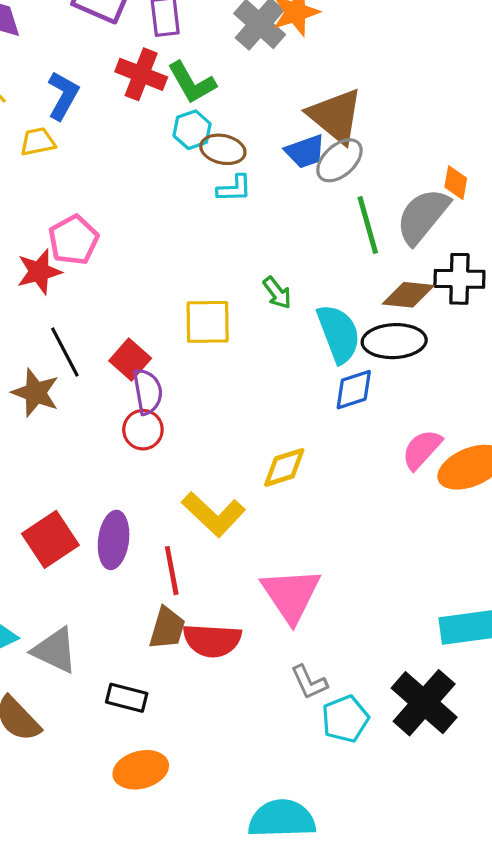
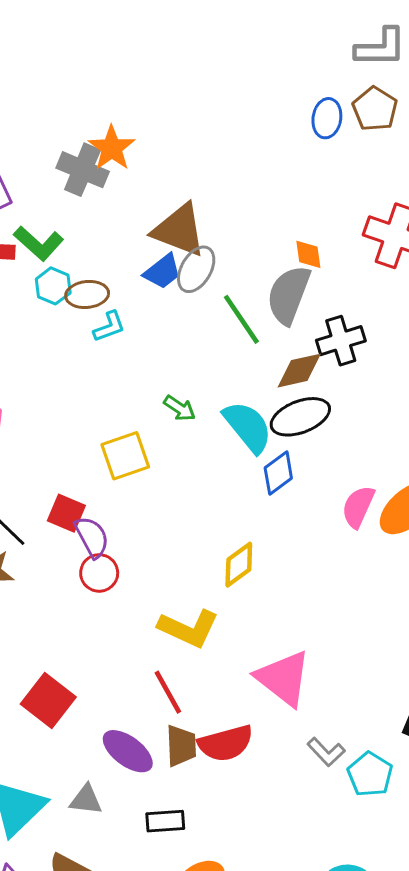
purple ellipse: (114, 540) -> (128, 751), moved, turned -42
gray triangle: (55, 650) -> (86, 800), size x0.7

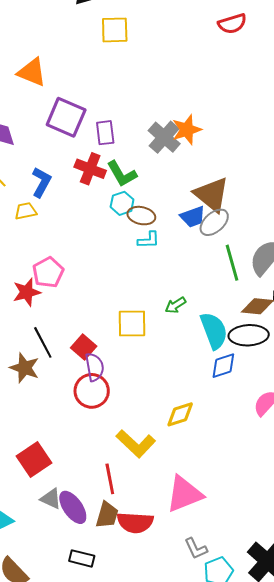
green arrow: (180, 408) -> (175, 305), turned 95
red circle: (99, 573) -> (92, 391), size x1.4
pink triangle: (283, 678) -> (184, 494), turned 42
gray triangle: (86, 800) -> (51, 499), moved

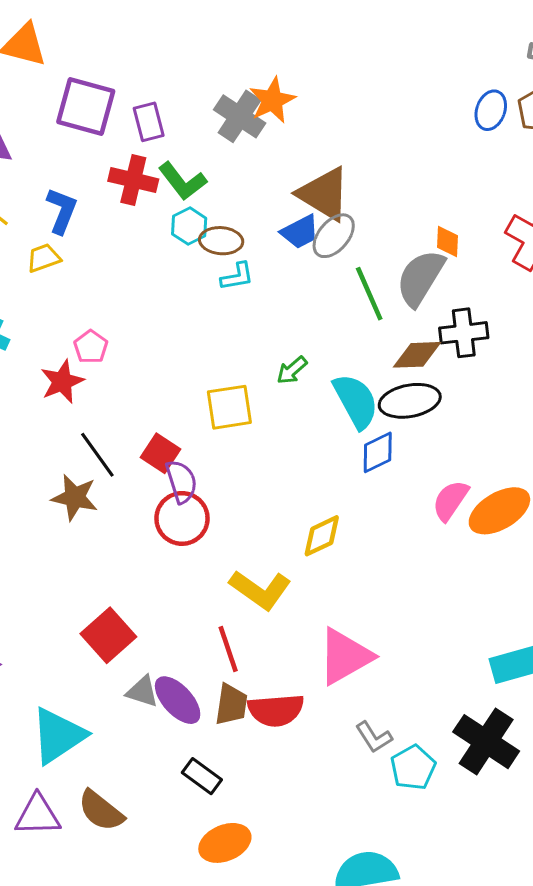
pink pentagon: (48, 272) -> (91, 347), size x0.7
black rectangle: (82, 558) -> (202, 776), turned 30

